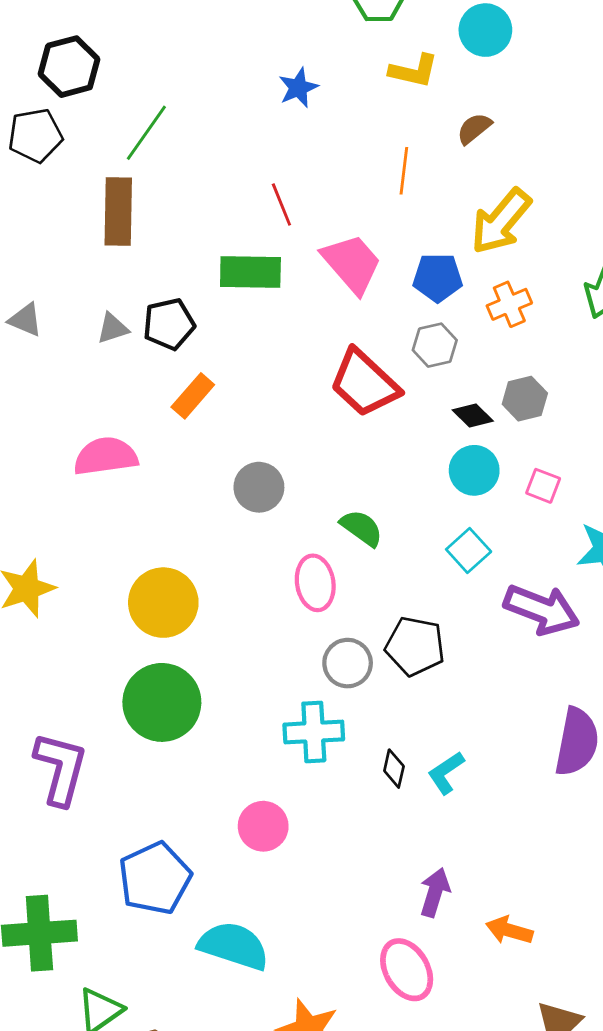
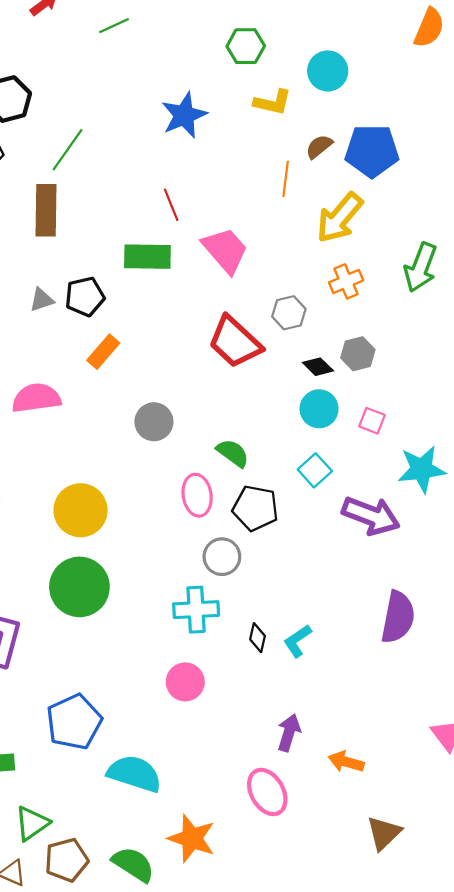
blue star: (298, 88) -> (184, 115), size x1.5
orange line: (404, 171) -> (286, 179), moved
blue pentagon: (438, 278) -> (372, 151), moved, size x1.4
black pentagon: (415, 646) -> (255, 508), moved
pink circle: (263, 826) -> (185, 682), moved

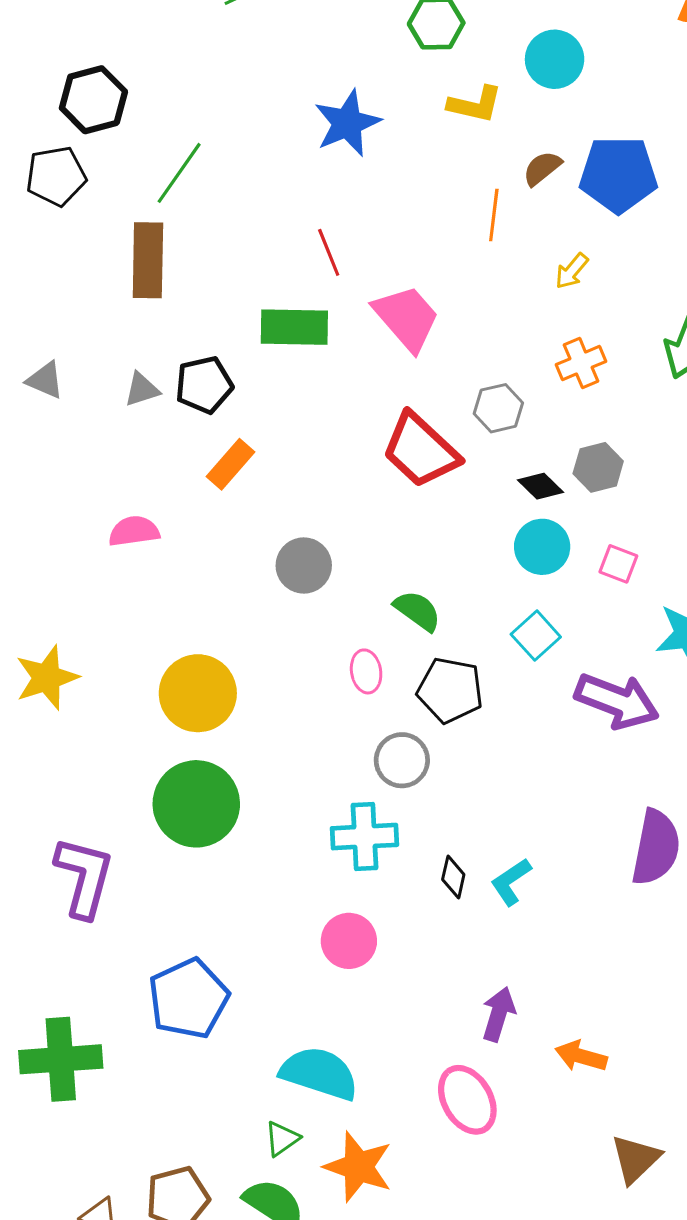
yellow arrow: (340, 218) -> (572, 271), size x0.5
pink semicircle: (36, 398) -> (134, 531), size x0.7
pink ellipse: (197, 495) -> (366, 671), size x0.7
cyan semicircle: (134, 774) -> (319, 1073), moved
green triangle: (32, 823) -> (282, 1139), moved, size x0.7

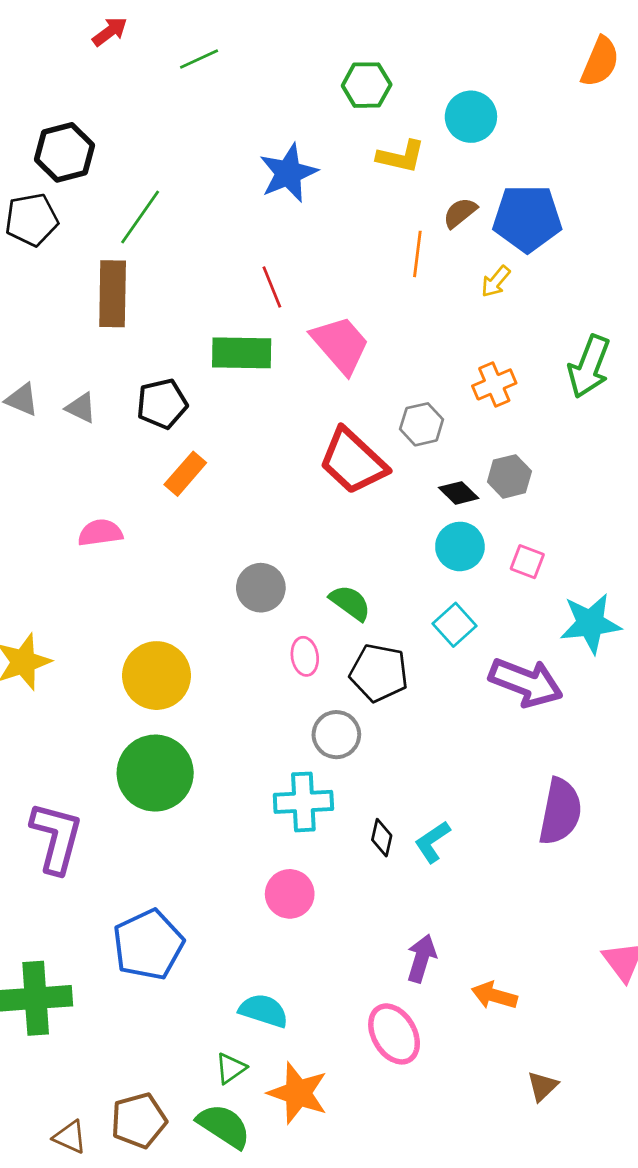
yellow arrow: (572, 271) -> (496, 281), moved
gray triangle: (142, 389) -> (81, 408), moved, turned 44
gray circle: (304, 565) -> (261, 588), moved
cyan semicircle: (319, 1073) -> (264, 1011), size x0.7
brown triangle: (636, 1159) -> (542, 1086), size x0.7

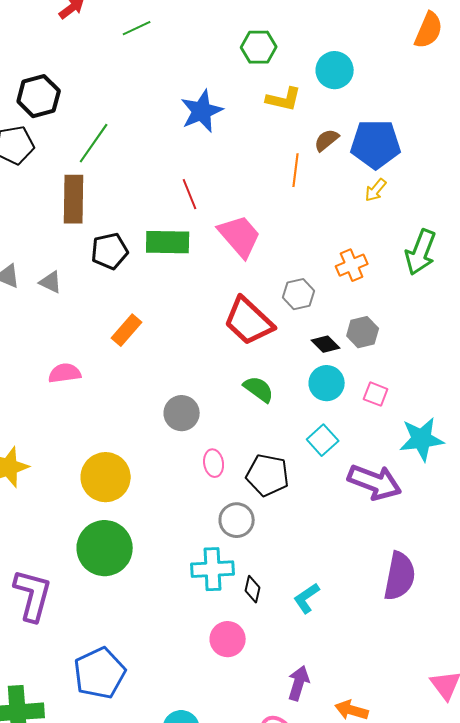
yellow arrow: (496, 281) -> (376, 190), moved
black pentagon: (162, 404) -> (110, 251), moved
green semicircle: (350, 603) -> (259, 389), moved
black diamond: (382, 838) -> (253, 589), moved
pink circle: (290, 894) -> (228, 639), moved

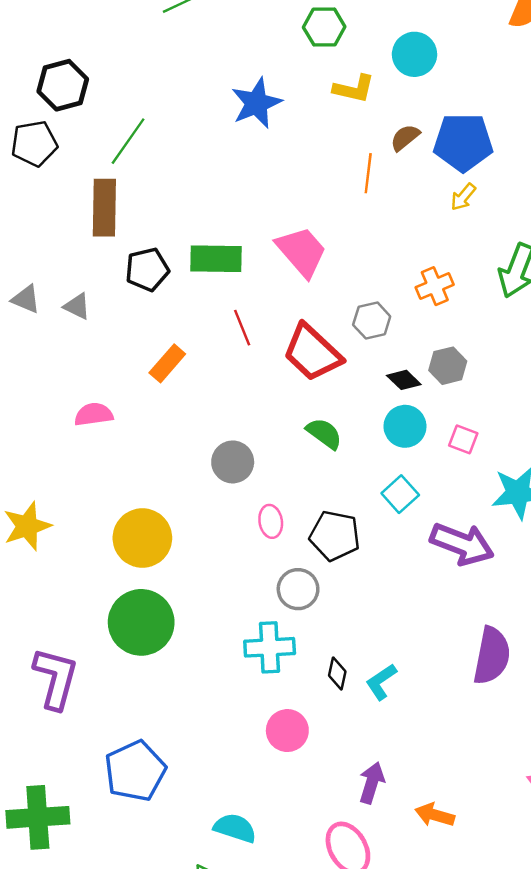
red line: (190, 194) -> (242, 328), moved
black diamond: (253, 589) -> (337, 673), moved

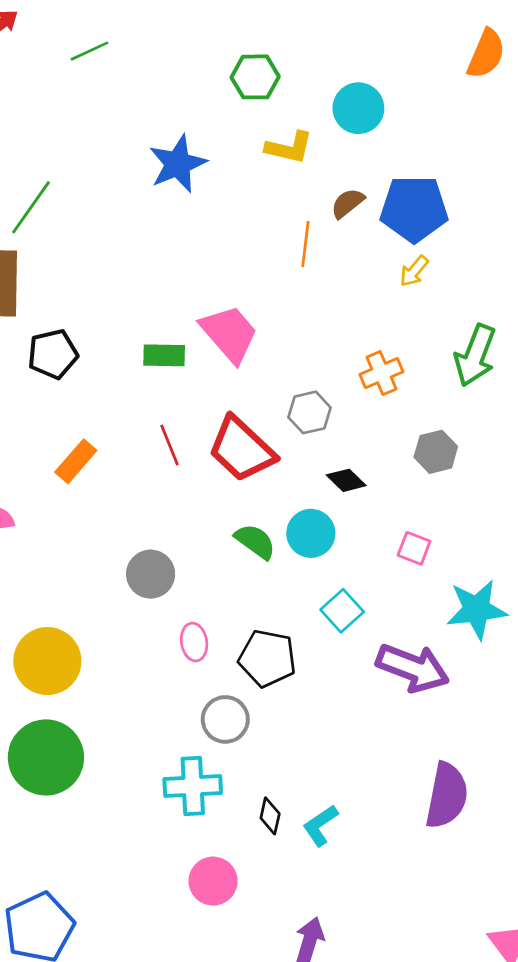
green rectangle: (216, 259) -> (164, 355), moved, size x0.7
red line: (242, 328) -> (170, 445), moved
gray hexagon: (448, 366) -> (436, 452), moved
cyan circle: (405, 426) -> (311, 533), moved

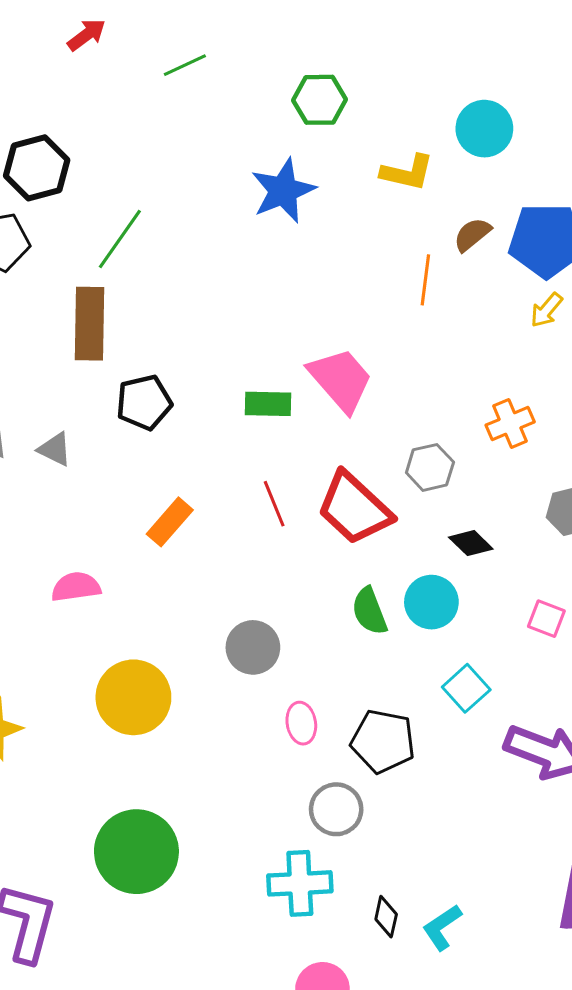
green hexagon: (255, 77) -> (319, 100), moved
green semicircle: (255, 541) -> (369, 611), turned -147
yellow circle: (47, 661) -> (133, 697), moved

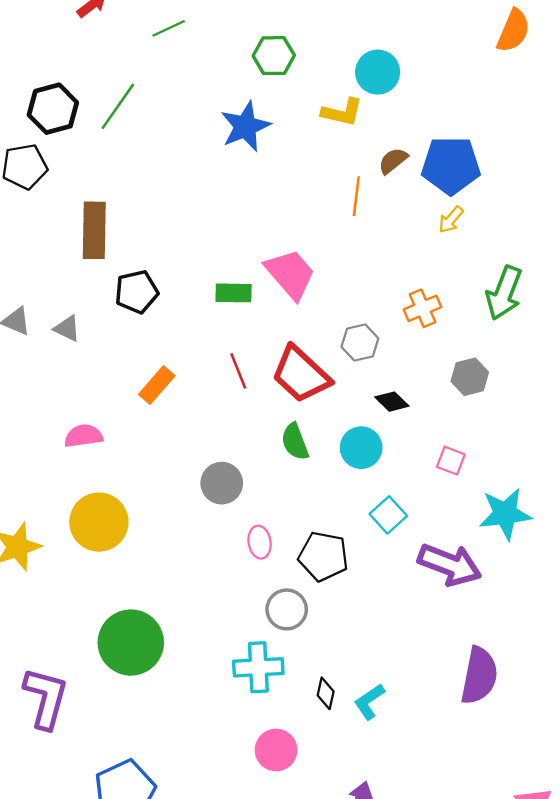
cyan circle: (484, 129) -> (378, 72), moved
green line: (120, 239) -> (118, 106), moved
green semicircle: (369, 611) -> (295, 442), moved
yellow circle: (133, 697) -> (99, 522), moved

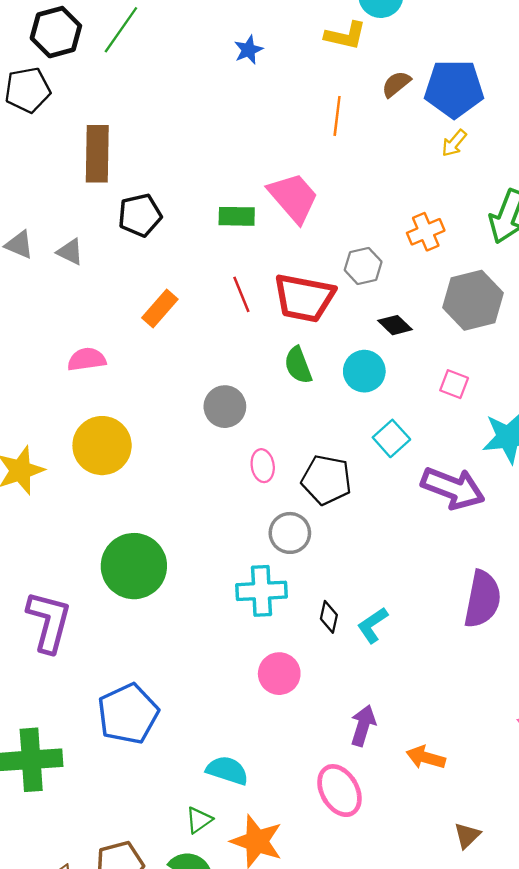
blue star: (245, 126) -> (249, 50), size x0.6
orange line: (356, 196) -> (337, 116), moved
red trapezoid: (301, 374) -> (304, 298), turned -32
gray hexagon: (470, 377) -> (473, 300), size x1.6

